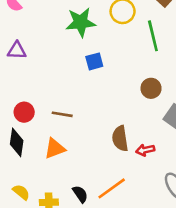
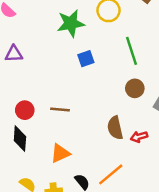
green line: (153, 36) -> (132, 51), moved
brown circle: (151, 88) -> (135, 88), moved
orange triangle: (55, 148) -> (60, 153), moved

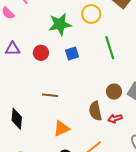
brown circle: (135, 88) -> (114, 92), moved
red circle: (25, 110) -> (41, 53), moved
orange triangle: (60, 153) -> (62, 128), moved

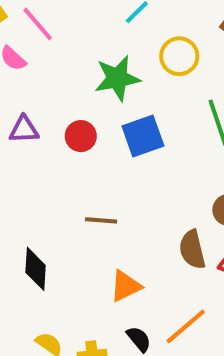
blue square: (72, 54) -> (143, 136), size x1.5

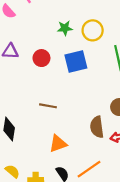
yellow circle: (179, 56) -> (93, 30), moved
green star: (117, 78) -> (65, 28), size x0.6

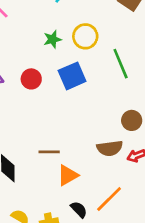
brown line: (48, 106) -> (49, 152), moved
brown semicircle: (97, 127) -> (110, 148), turned -80

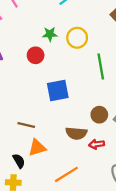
blue square: (72, 76) -> (58, 91), moved
red circle: (31, 79) -> (36, 55), moved
black semicircle: (79, 209) -> (19, 161), moved

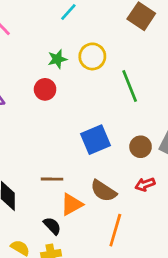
blue square: (58, 91) -> (95, 140), moved
brown semicircle: (76, 133) -> (103, 191), moved, turned 40
orange line: (66, 174) -> (115, 230), turned -30

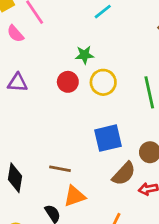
yellow circle: (92, 56) -> (103, 82), moved
brown semicircle: (103, 191) -> (124, 174), moved, turned -90

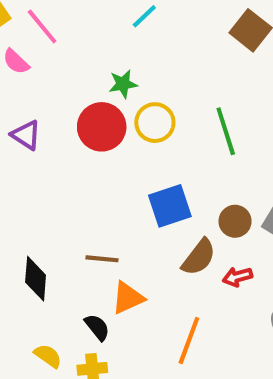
red circle: (68, 82) -> (102, 127), size x1.5
purple triangle: (18, 83) -> (26, 135), turned 35

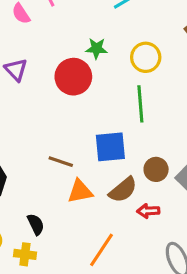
yellow circle: (155, 123) -> (146, 57), moved
green line: (226, 131) -> (140, 104), moved
brown line: (102, 259) -> (61, 162), moved
orange triangle: (128, 298) -> (80, 191), moved

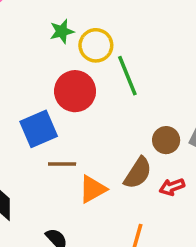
yellow circle: (146, 57) -> (96, 45), moved
red circle: (73, 77) -> (75, 91), moved
blue square: (110, 147) -> (39, 129), moved

